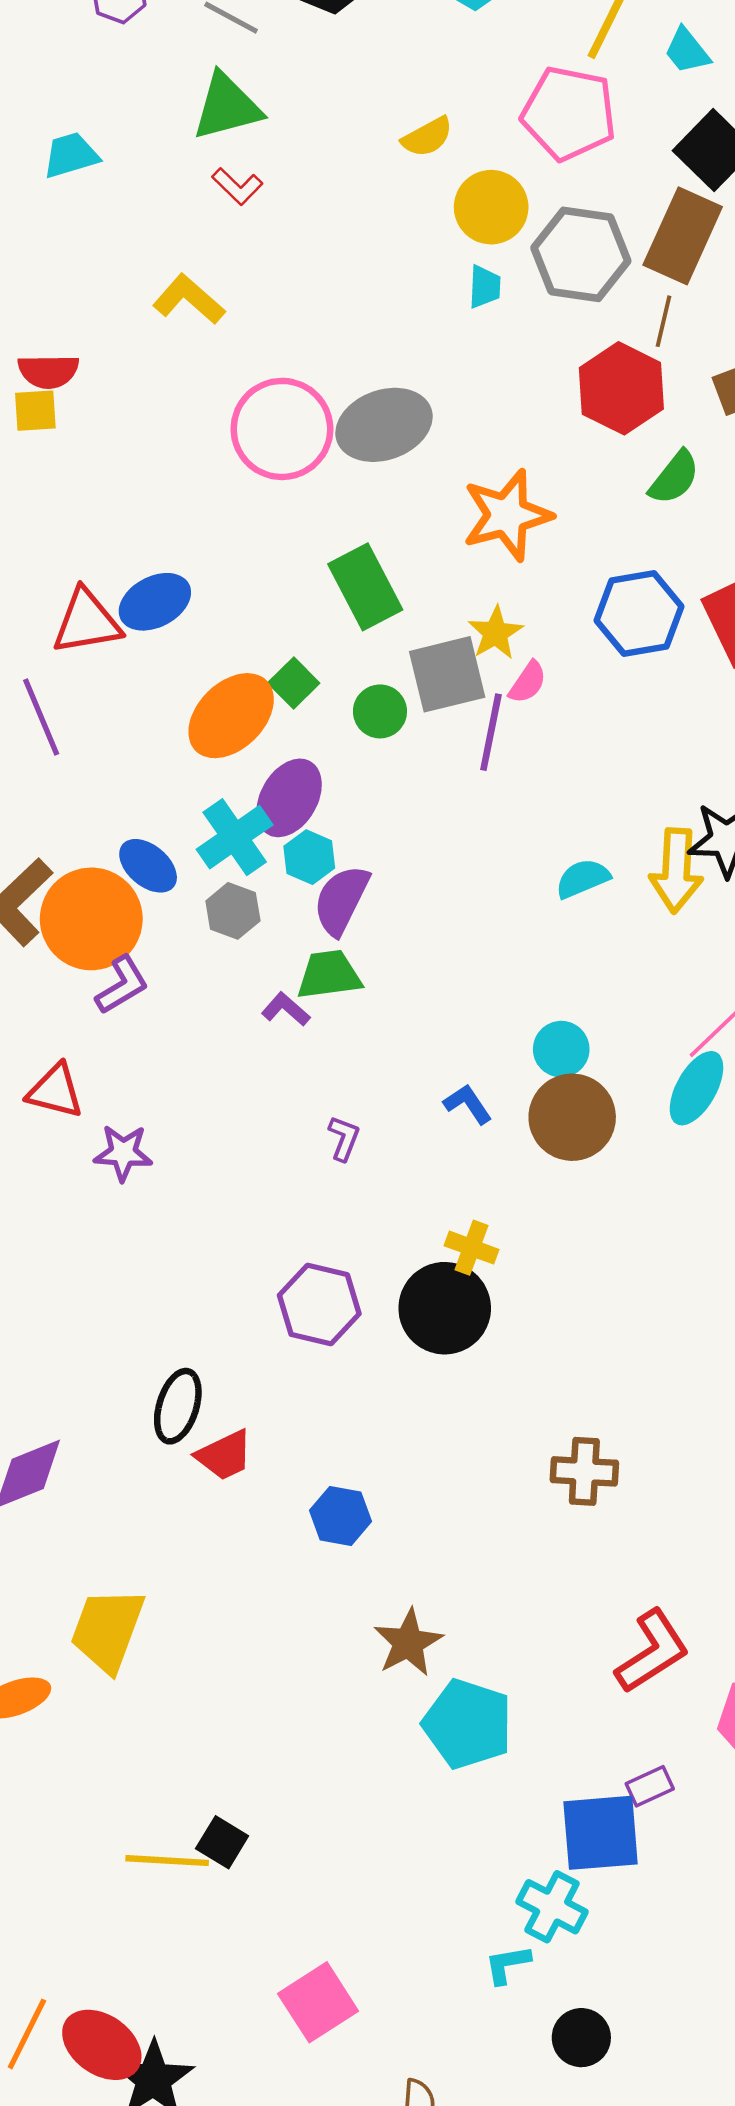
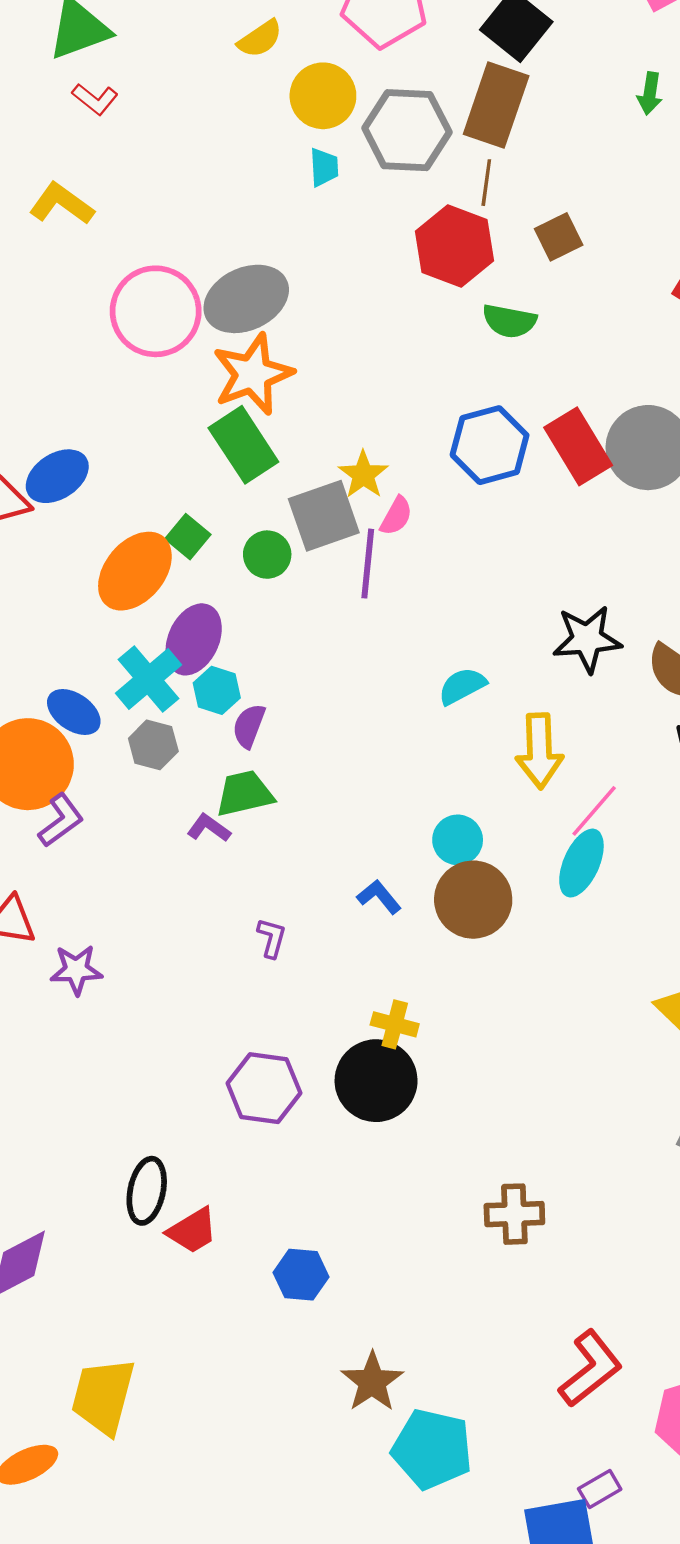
green semicircle: (674, 478) -> (509, 321), turned 68
orange star: (507, 515) -> (253, 374), moved
yellow arrow: (676, 870) -> (539, 751), moved
purple semicircle: (341, 900) -> (249, 726), size x0.7

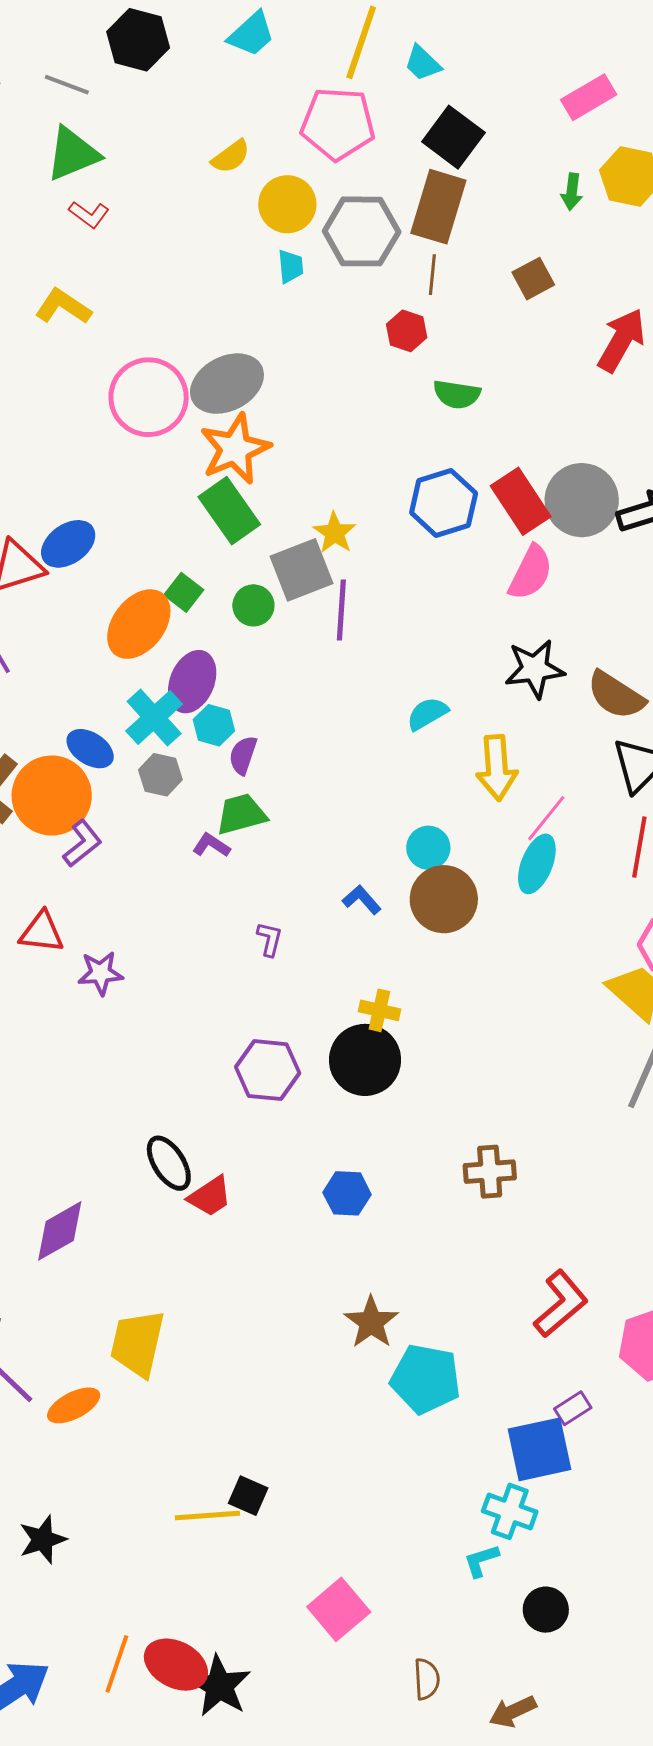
brown square: (559, 237) -> (533, 279), moved
red hexagon: (454, 246) -> (407, 331), size x0.6
pink semicircle: (396, 516) -> (531, 573), moved, size x1.6
black ellipse: (147, 1191) -> (169, 1163), turned -42
blue hexagon: (301, 1275) -> (347, 1193), moved

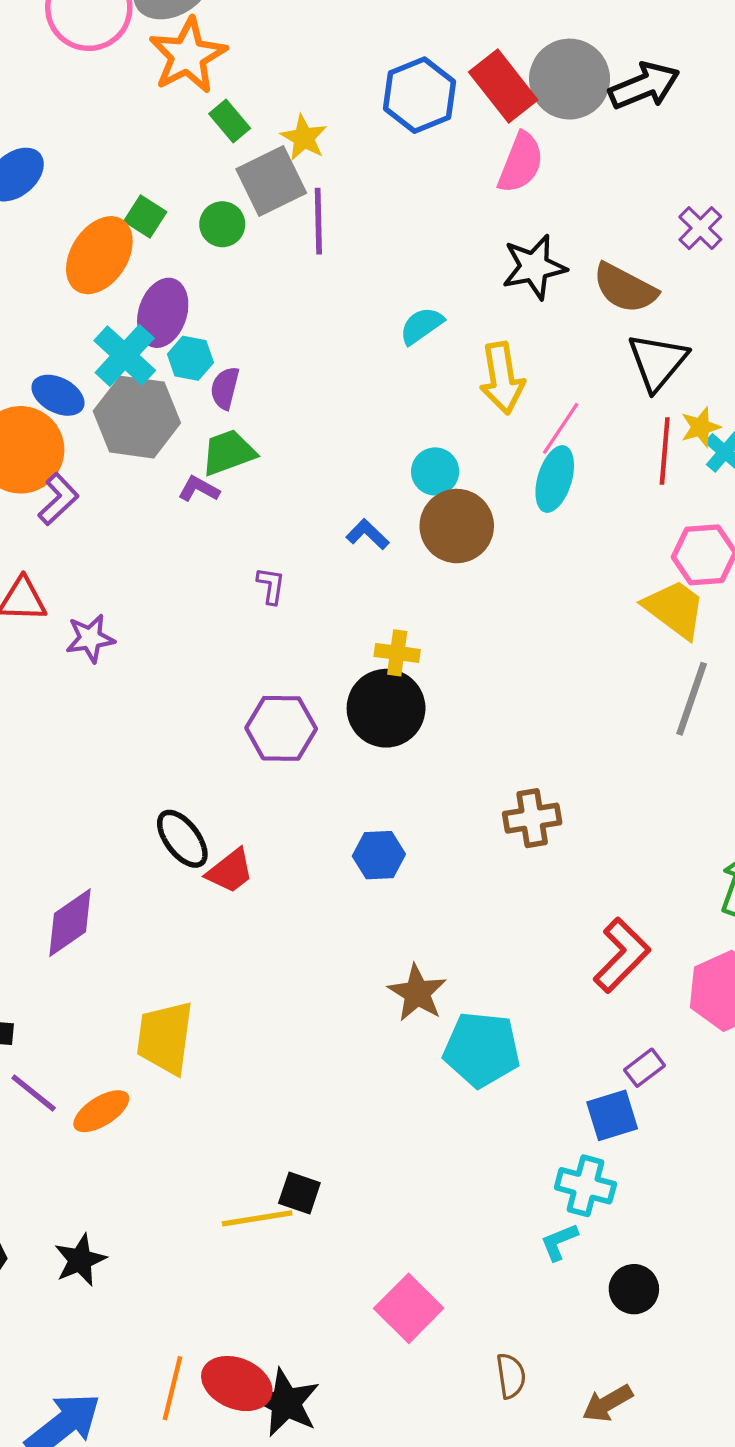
green rectangle: (229, 511) -> (230, 121), moved, size x0.6
gray hexagon: (160, 775) -> (137, 417), size x1.8
blue square: (540, 1449) -> (612, 1115), size x0.7

